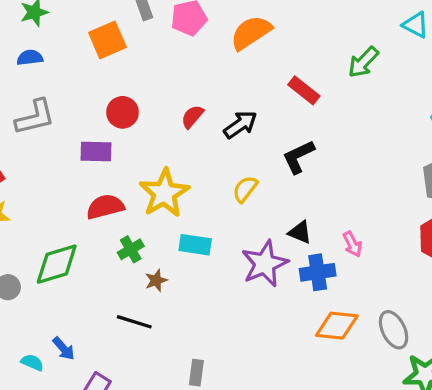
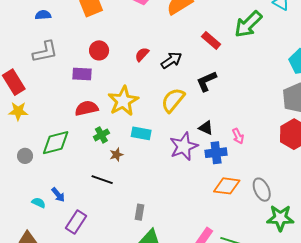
green arrow: (363, 62) -> (248, 24), size x1.4
yellow semicircle: (245, 189) -> (173, 100), size x1.5

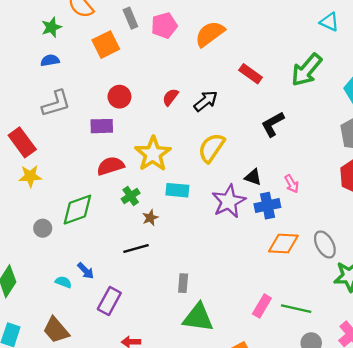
green arrow: (248, 24) -> (307, 70), moved
black L-shape: (206, 81) -> (273, 124), moved
black line: (102, 180) -> (136, 249), turned -30

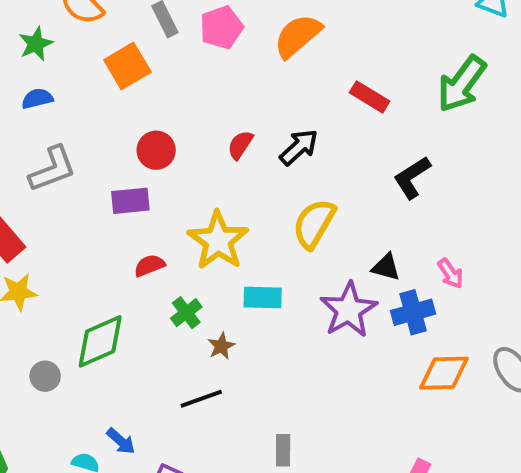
red semicircle: (110, 166) -> (149, 265), size x0.7

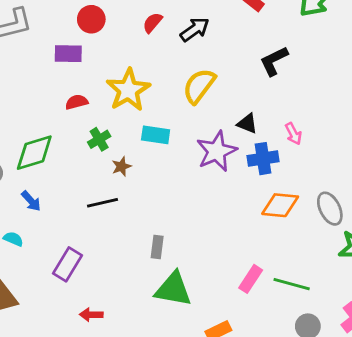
blue arrow: (121, 441) -> (31, 201), moved

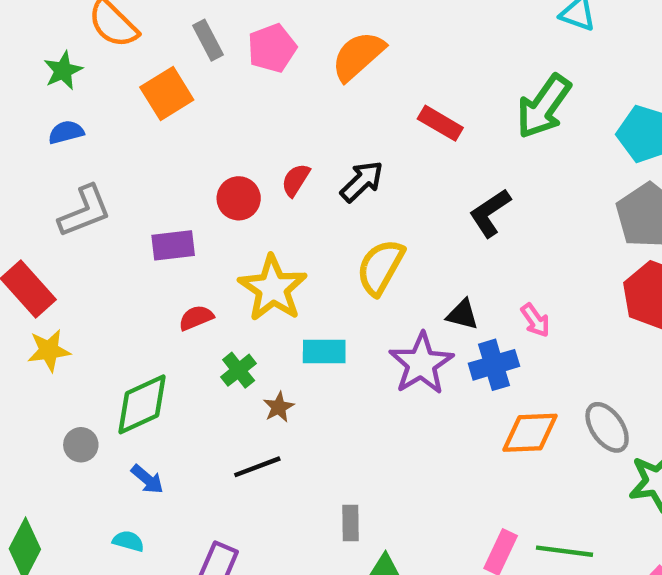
red circle: (91, 19) -> (239, 198), moved

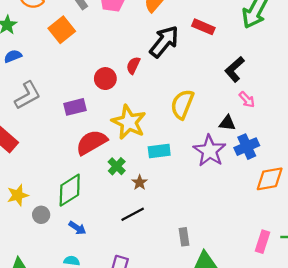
black arrow: (362, 181) -> (164, 42), moved, size x1.4
red semicircle: (196, 318) -> (92, 142), size x1.8
pink arrow: (535, 320) -> (247, 100), moved
yellow star: (49, 350) -> (18, 195), moved

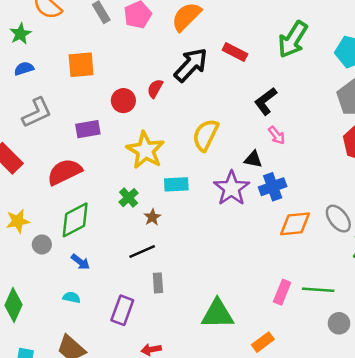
orange square: (62, 30) -> (81, 65), moved, turned 30
red semicircle: (92, 142) -> (64, 172), moved
gray rectangle: (184, 237) -> (158, 283), moved

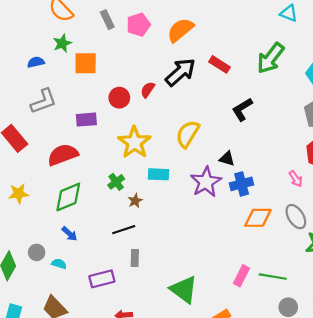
green star: (20, 34) -> (62, 43), moved
pink arrow: (277, 135) -> (296, 179), moved
gray circle: (42, 244) -> (37, 252), moved
purple rectangle: (122, 310) -> (102, 279), turned 50
green triangle: (217, 314) -> (184, 290), turned 32

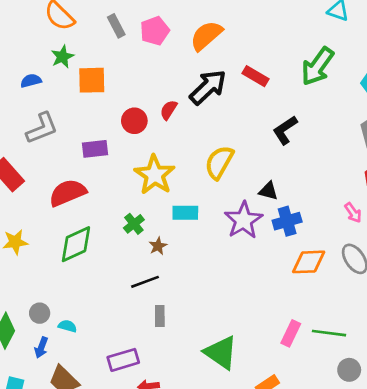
blue arrow: (69, 234) -> (41, 347), moved, turned 70
purple rectangle: (102, 279) -> (123, 360), moved

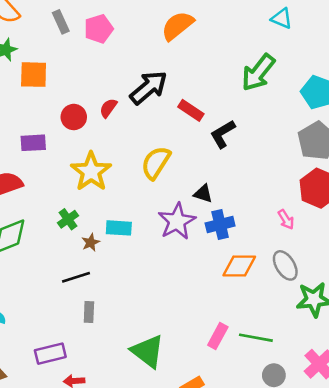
orange semicircle: (206, 36) -> (178, 26), moved
red rectangle: (255, 76) -> (191, 110), moved
cyan rectangle: (185, 213) -> (119, 228), moved

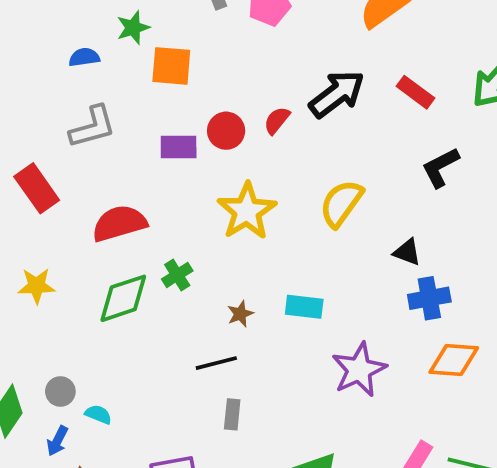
red rectangle: (191, 110) -> (415, 92), moved
purple rectangle: (33, 143) -> (179, 147), moved
green cross: (68, 219) -> (177, 275), moved
purple star: (177, 221) -> (359, 370), moved
cyan rectangle: (119, 228) -> (304, 307), moved

